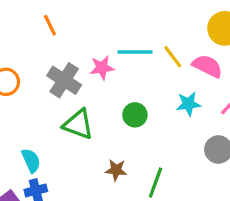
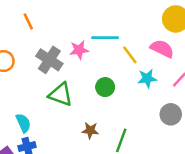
orange line: (50, 25) -> (28, 21), moved
yellow line: (173, 57) -> (130, 55), moved

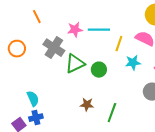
pink star: (79, 50) -> (75, 30), moved
yellow line: (130, 55) -> (119, 44), turned 56
green triangle: (61, 95) -> (75, 64), moved, turned -45

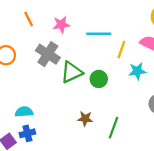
pink star: (75, 30) -> (61, 25), moved
cyan semicircle: (33, 99) -> (24, 112), turned -70

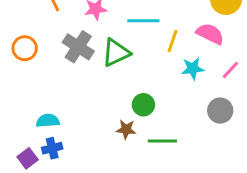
green triangle: (72, 72) -> (116, 53), moved
green circle: (99, 79) -> (143, 105), moved
green line: (113, 128) -> (162, 141), turned 70

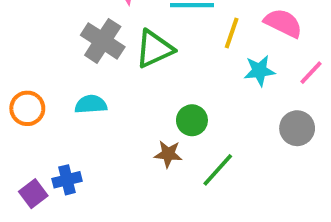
orange circle: (25, 48) -> (27, 108), moved
cyan semicircle: (48, 121) -> (91, 104), moved
green line: (162, 141) -> (218, 170), turned -48

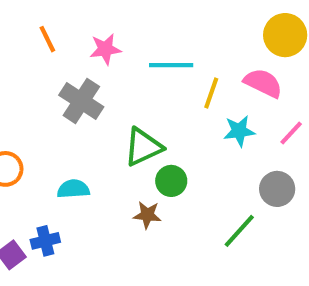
green triangle: (154, 49) -> (143, 147), moved
cyan semicircle: (91, 104) -> (73, 189), moved
green line: (218, 170) -> (239, 231), moved

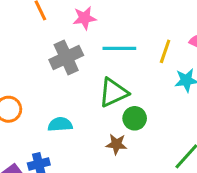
cyan line: (171, 65) -> (119, 48), moved
gray cross: (81, 101) -> (66, 58), turned 32

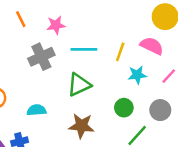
green circle: (135, 118) -> (124, 108), moved
brown star: (116, 144) -> (81, 126), size x1.5

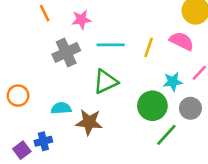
cyan star: (137, 75) -> (173, 82), moved
green circle: (124, 108) -> (152, 106), size x1.5
brown star: (81, 126) -> (89, 122), moved

